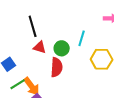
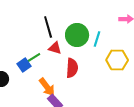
green circle: (62, 48) -> (77, 35), moved, size x1.5
green line: (18, 84) -> (33, 58), moved

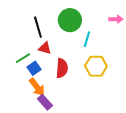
green circle: (77, 35) -> (70, 20), moved
yellow hexagon: (117, 60) -> (96, 66), moved
blue square: (24, 65) -> (34, 68), moved

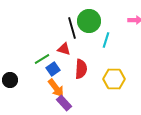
black line: (38, 27) -> (72, 28), moved
yellow hexagon: (96, 66) -> (114, 79), moved

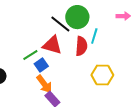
black line: (72, 28) -> (60, 24), turned -35
red triangle: (64, 49) -> (52, 45), size x1.5
red semicircle: (81, 69) -> (81, 46), moved

